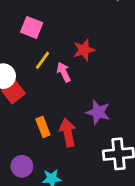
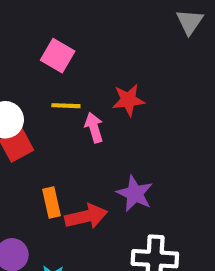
yellow line: (42, 60) -> (66, 106), turned 48
red arrow: (68, 133) -> (86, 216), turned 80

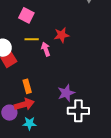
purple star: (135, 194) -> (66, 93), moved, turned 30
red arrow: (86, 216) -> (24, 104), moved

